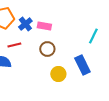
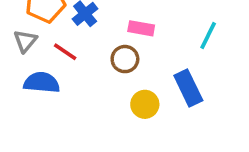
pink rectangle: (44, 26) -> (141, 28), moved
red line: (14, 45) -> (65, 52), turned 48

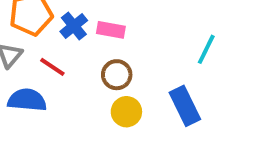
pink rectangle: (141, 28) -> (111, 30), moved
yellow circle: (145, 104) -> (126, 112), moved

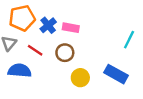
brown circle: (117, 75) -> (65, 53), moved
blue rectangle: (185, 106) -> (116, 74), turned -35

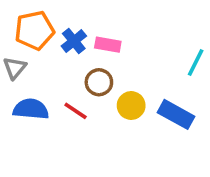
red line: (35, 50) -> (76, 111), moved
yellow circle: (80, 78) -> (131, 106), moved

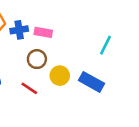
blue cross: (74, 41) -> (19, 30), turned 30
red line: (76, 111) -> (29, 88), moved

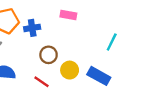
pink rectangle: (43, 32) -> (68, 15), moved

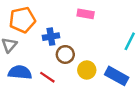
blue cross: (32, 28) -> (51, 37), moved
red line: (42, 82) -> (47, 77), moved

